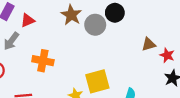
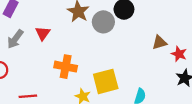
red triangle: (28, 20) -> (43, 33), moved, turned -32
orange cross: (43, 61) -> (66, 67), moved

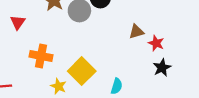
yellow square: (106, 81) -> (82, 71), turned -30

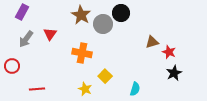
orange cross: (41, 56) -> (82, 53), moved
yellow square: (82, 71) -> (105, 76), size x0.6

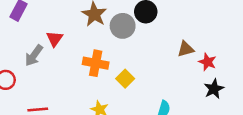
gray arrow: (26, 39) -> (34, 55), moved
yellow square: (105, 76) -> (125, 79), moved

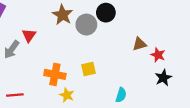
orange cross: (96, 63) -> (55, 74), moved
yellow square: (125, 79) -> (89, 69), turned 32

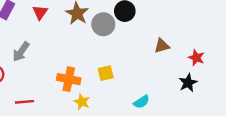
red triangle: (29, 35) -> (40, 12), moved
red star: (158, 55) -> (196, 58), moved
cyan semicircle: (121, 95) -> (141, 102), turned 40

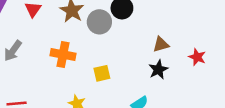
orange cross: (69, 79) -> (63, 54), moved
black star: (188, 83) -> (158, 70), moved

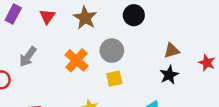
gray circle: (99, 22) -> (112, 51), moved
orange cross: (63, 54) -> (77, 60), turned 30

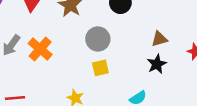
orange cross: (77, 60) -> (40, 49), moved

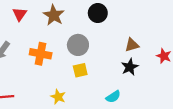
orange cross: (40, 49) -> (41, 54), moved, turned -30

